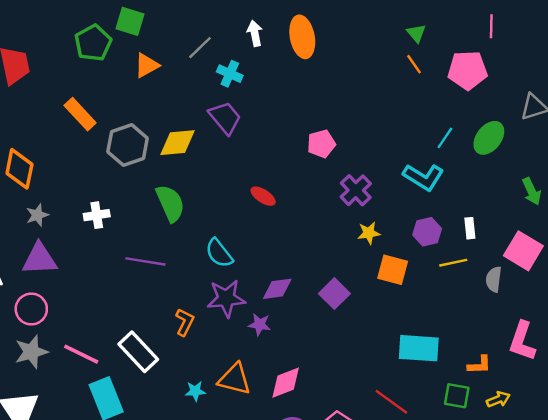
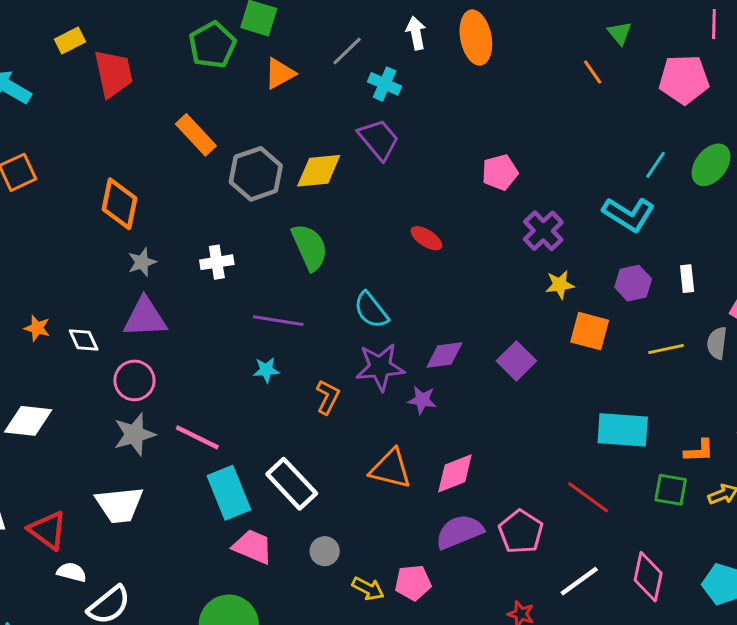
orange line: (414, 64) -> (593, 72), moved
yellow line: (453, 263) -> (666, 349), moved
white rectangle: (138, 352) -> (292, 484), moved
cyan star: (195, 391) -> (266, 370), moved

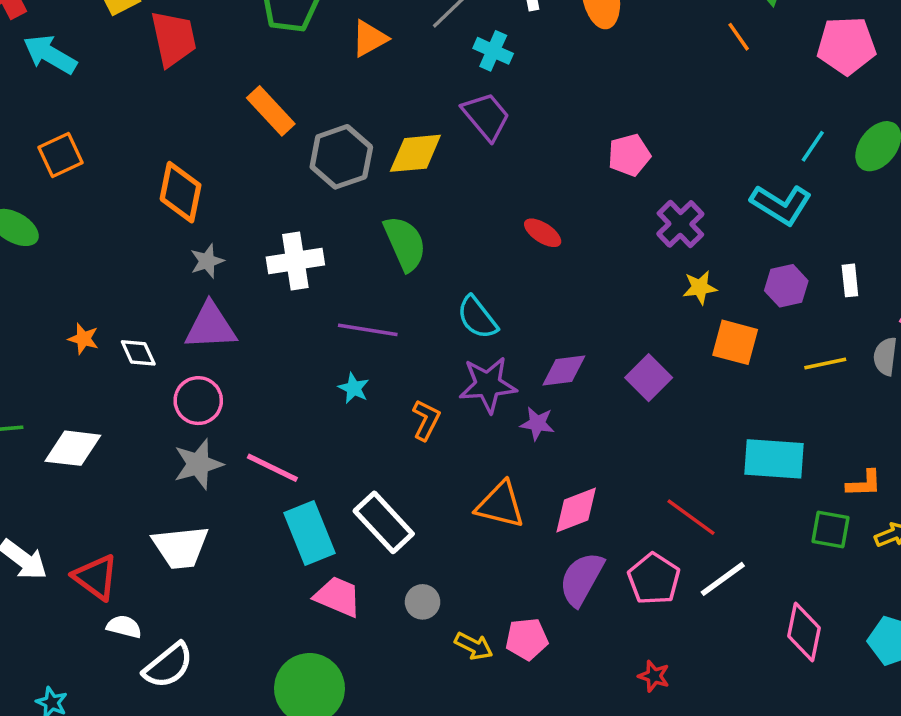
white cross: (217, 262) -> (295, 261), size x1.4
cyan star: (266, 370) -> (354, 388), turned 30
red line: (588, 497) -> (691, 517), moved
purple semicircle: (459, 532) -> (581, 579), turned -39
white line: (579, 581) -> (723, 579), moved

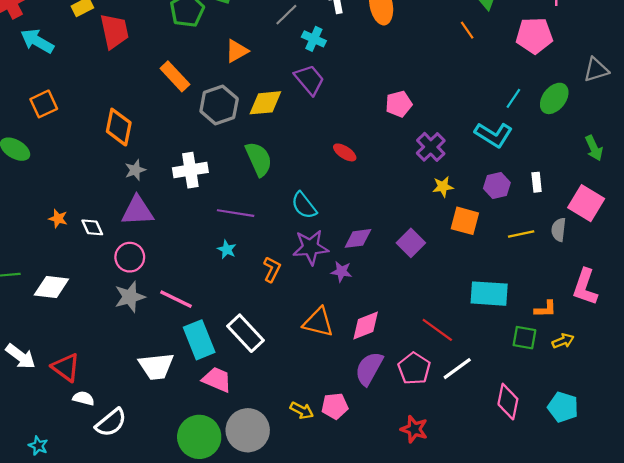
orange triangle: (370, 38) -> (237, 51), moved
white trapezoid: (181, 547) -> (156, 366), moved
gray circle: (423, 602) -> (248, 430), moved, size x2.0
red star: (654, 676) -> (414, 429), size x1.4

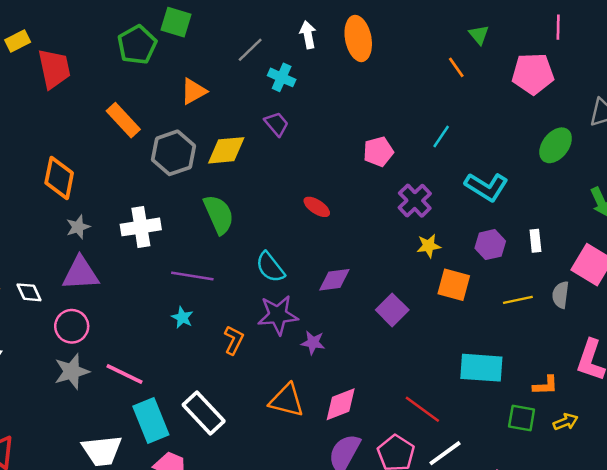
purple trapezoid: (309, 80) -> (277, 124), size x0.7
cyan line: (513, 98) -> (441, 136), moved
purple diamond: (358, 238) -> (334, 280), moved

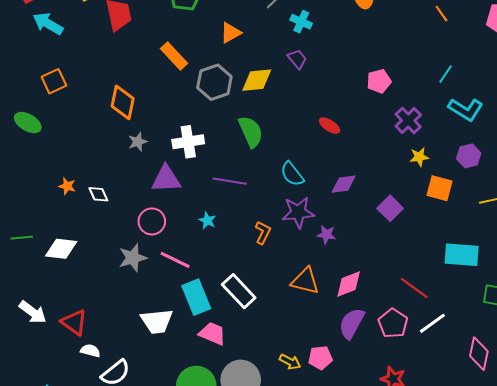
cyan line: (441, 136) -> (446, 74), moved
purple triangle: (80, 273) -> (166, 179), moved
cyan star: (182, 317) -> (207, 220), moved
pink circle: (72, 326) -> (152, 221), moved

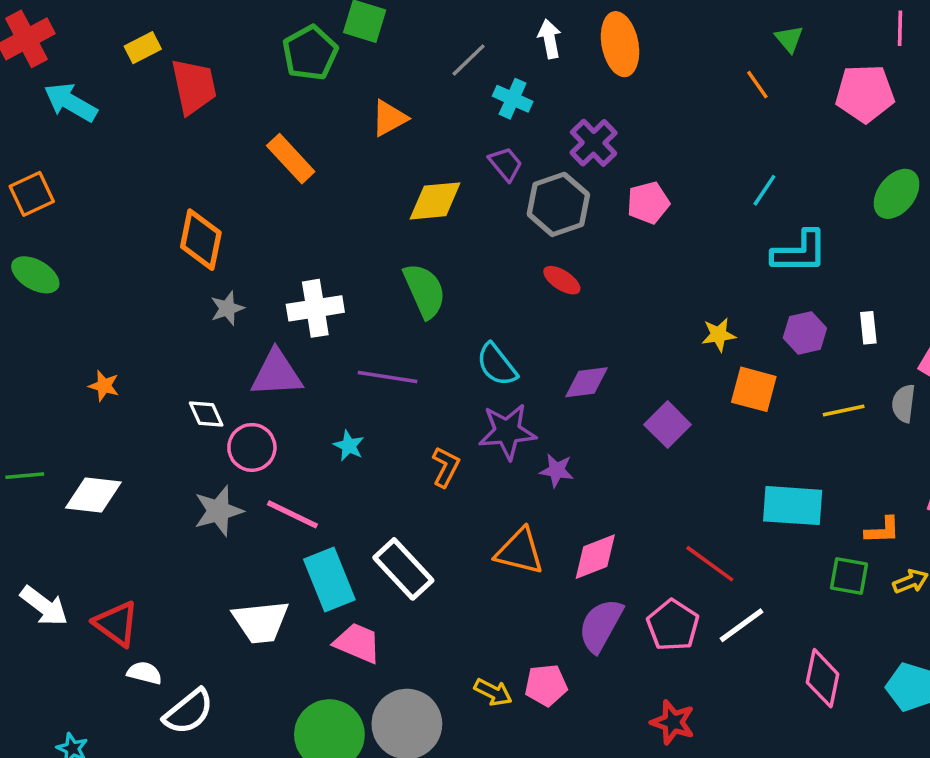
orange square: (54, 81) -> (32, 194), moved
gray hexagon: (214, 82) -> (558, 204), moved
cyan L-shape: (466, 109) -> (800, 252), turned -32
purple cross: (408, 121) -> (594, 143), moved
white diamond: (98, 194) -> (206, 414), moved

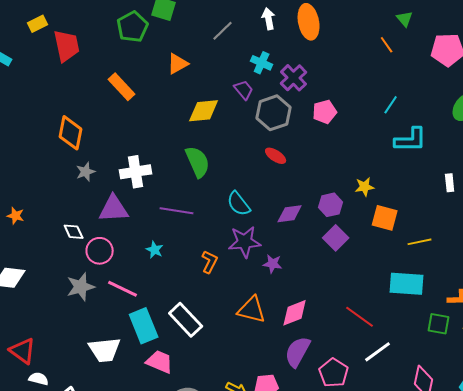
cyan cross: (513, 99) -> (262, 63), moved
purple hexagon: (805, 333) -> (331, 205), moved
yellow line: (844, 410) -> (420, 242), moved
pink pentagon: (673, 625) -> (334, 373), moved

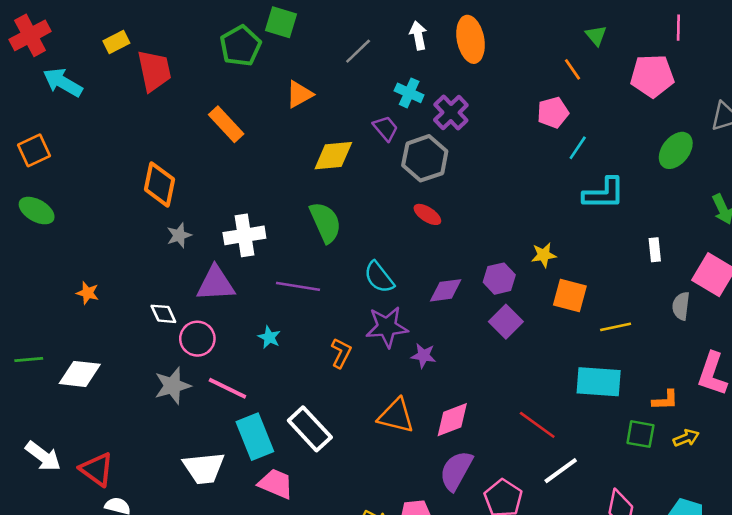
pink pentagon: (325, 112) -> (553, 113), moved

